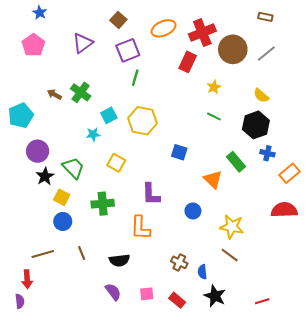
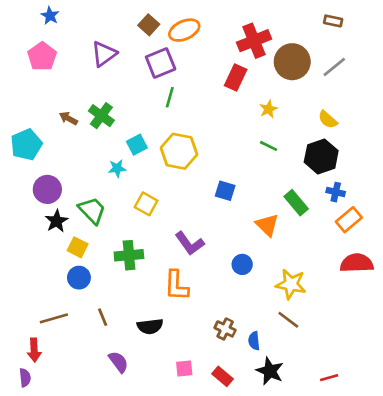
orange ellipse: (164, 28) -> (184, 30), moved
orange rectangle: (289, 173) -> (349, 220), moved
purple L-shape: (151, 194) -> (190, 243), turned -35
purple semicircle: (113, 292) -> (118, 362), moved

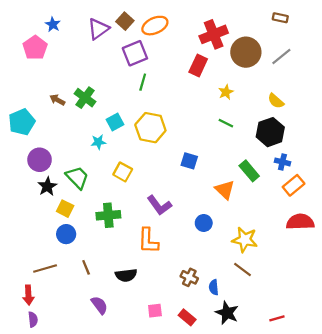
blue star: (50, 16) -> (53, 24), moved
purple triangle: (104, 54) -> (98, 29), moved
purple semicircle: (25, 378) -> (33, 320), moved

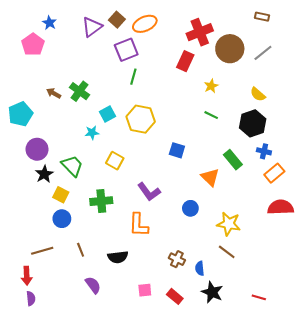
red line: (277, 318) -> (259, 297), turned 32

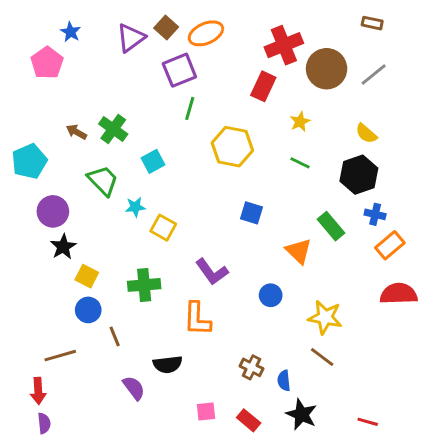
yellow hexagon: (141, 119) -> (232, 147), moved
cyan star: (92, 133) -> (135, 207), moved
green trapezoid: (72, 166) -> (103, 180), moved
brown line: (81, 250) -> (115, 336), moved
purple semicircle: (93, 285) -> (134, 388), moved

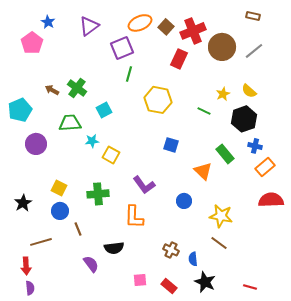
brown square: (166, 27) -> (166, 27), moved
yellow star: (300, 122) -> (223, 94), moved
green trapezoid: (103, 180) -> (70, 123), turned -50
black star: (63, 247) -> (23, 203), moved

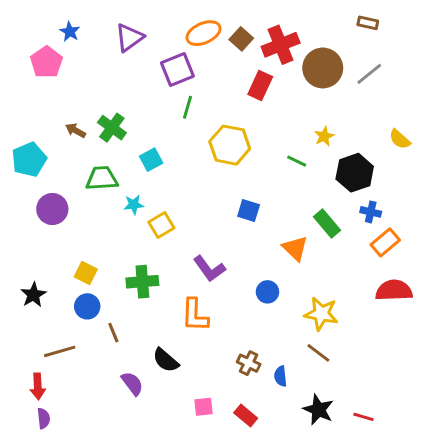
yellow semicircle: (249, 91) -> (400, 139), moved
yellow square: (111, 155) -> (161, 225), turned 30
black semicircle: (114, 248) -> (166, 360), turned 48
black star: (205, 282) -> (318, 410), moved

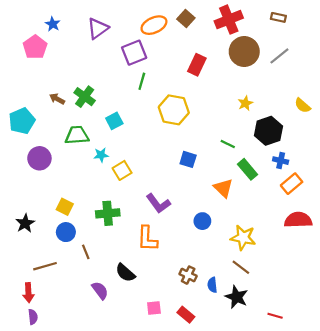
brown square: (241, 39) -> (186, 18), moved
red cross: (281, 45) -> (229, 20), moved
green line: (297, 161) -> (228, 144), moved
black star: (318, 410) -> (237, 297), moved

